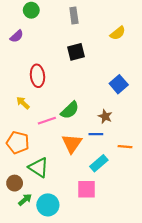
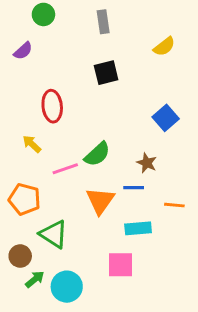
cyan rectangle: (99, 163) -> (138, 228), turned 36

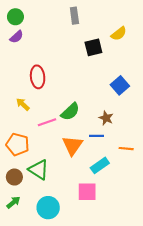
green circle: (43, 14) -> (15, 17), moved
black square: (106, 73) -> (93, 47), moved
cyan rectangle: (138, 228) -> (100, 165), turned -30
brown circle: (20, 256) -> (14, 177), moved
green arrow: (35, 279) -> (13, 202), moved

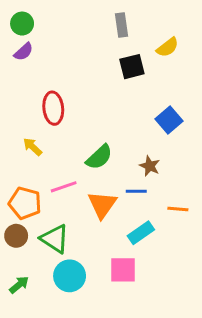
gray rectangle: (74, 16) -> (122, 25), moved
pink line: (47, 122) -> (64, 187), moved
brown circle: (14, 177) -> (16, 236), moved
cyan circle: (48, 208) -> (70, 276), moved

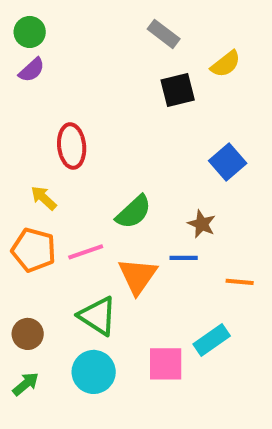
gray rectangle: (122, 25) -> (164, 34), turned -45
orange pentagon: (25, 203) -> (34, 250), moved
cyan rectangle: (141, 233) -> (212, 340), moved
brown circle: (16, 236) -> (28, 334), moved
green triangle: (55, 239) -> (98, 316), moved

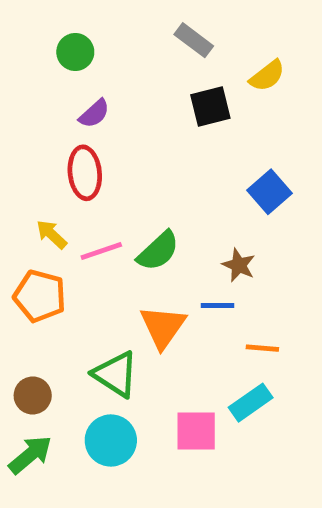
green circle: (30, 32) -> (75, 52), moved
purple semicircle: (32, 70) -> (94, 114), moved
pink line: (86, 252) -> (101, 251), moved
orange line: (240, 282) -> (262, 348), moved
green arrow: (26, 384) -> (30, 455), size x1.4

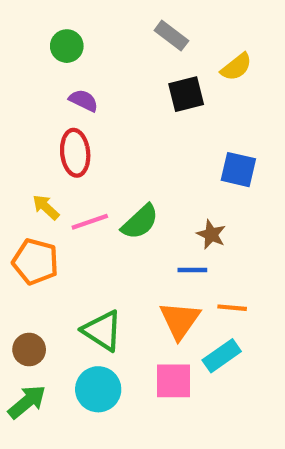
purple semicircle: (94, 114) -> (84, 100), turned -112
blue square: (270, 192) -> (238, 170), turned -36
orange triangle: (163, 327) -> (180, 320), moved

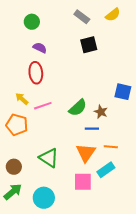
yellow semicircle: (236, 67) -> (113, 15), moved
blue square: (238, 170) -> (123, 92), moved
green semicircle: (140, 222) -> (78, 108), moved
cyan circle: (98, 389) -> (44, 198), moved

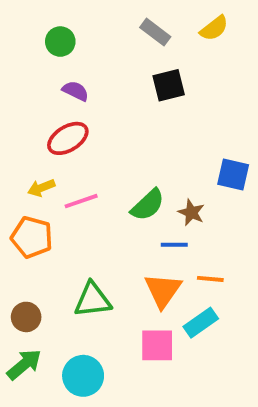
red ellipse: (36, 73) -> (68, 138), turned 65
yellow arrow: (22, 99) -> (41, 188), turned -64
green triangle: (49, 158) -> (93, 300), turned -40

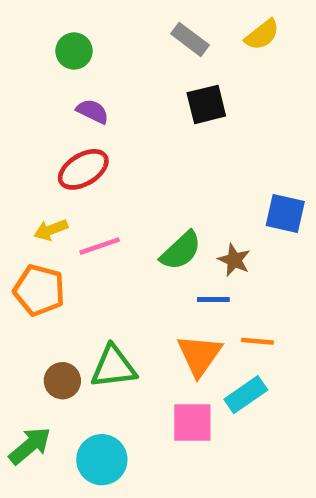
brown circle: (26, 317) -> (62, 381), moved

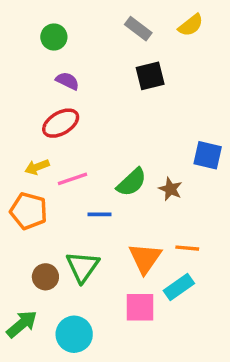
blue line: (213, 299) -> (99, 214), moved
green triangle: (113, 367) -> (83, 267), turned -48

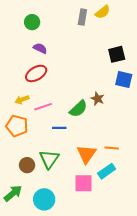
yellow semicircle: (191, 25) -> (103, 12), moved
gray rectangle: (138, 29) -> (82, 17), turned 63
black square: (150, 76) -> (117, 54), moved
blue square: (208, 155) -> (124, 80), moved
brown star: (170, 189) -> (98, 99), moved

